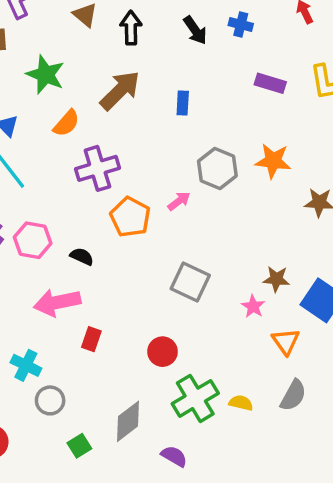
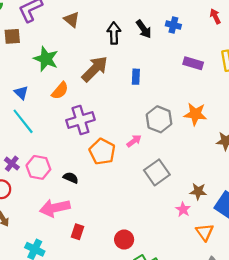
black arrow: (131, 28) -> (114, 33), moved
gray square: (190, 282) -> (157, 172), moved, turned 30

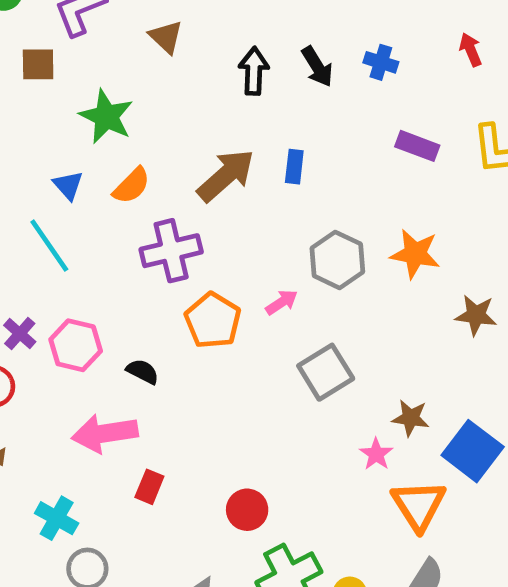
brown arrow: (95, 69) -> (226, 175), moved
blue triangle: (21, 93) -> (68, 185), moved
orange triangle: (205, 232) -> (419, 505), size x1.4

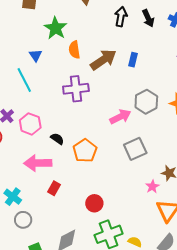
orange semicircle: (132, 186) -> (74, 50), moved, turned 120
pink arrow: (282, 302) -> (120, 117), size x1.5
orange pentagon: (213, 320) -> (85, 151), moved

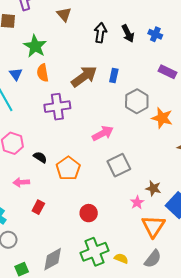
orange semicircle: (74, 50) -> (43, 73), moved
gray hexagon: (146, 102) -> (137, 101), moved
pink arrow: (38, 163) -> (21, 182), size x0.6
red circle: (94, 203) -> (89, 213), moved

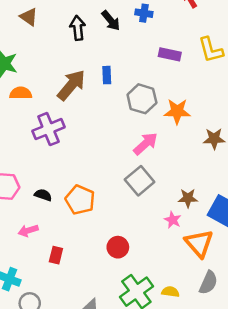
orange semicircle: (43, 73) -> (21, 93), turned 114
pink arrow: (103, 133) -> (146, 144), moved

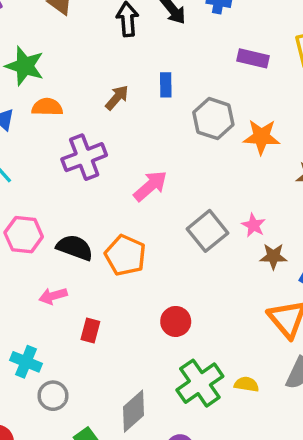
brown arrow: (71, 85) -> (117, 98), size x0.6
pink arrow: (146, 144) -> (150, 186), moved
black semicircle: (43, 195) -> (75, 248), size x1.5
pink star: (173, 220) -> (254, 225), moved

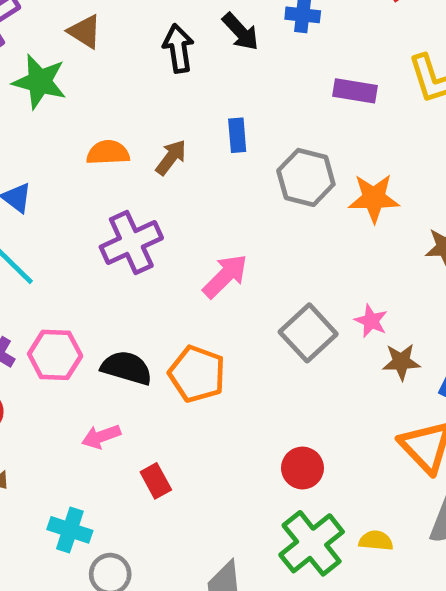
green star: (25, 66) -> (40, 82), moved
orange semicircle: (47, 107) -> (108, 153), moved
red circle: (176, 321) -> (302, 468), moved
red rectangle: (90, 331) -> (156, 481), turned -40

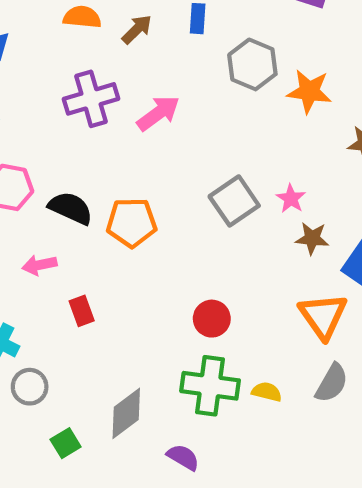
pink arrow: (225, 276) -> (158, 113), moved
orange pentagon: (197, 374) -> (132, 222), turned -30
green cross: (312, 543) -> (210, 386), turned 38

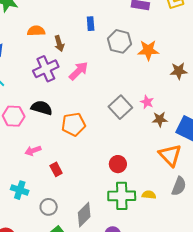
brown arrow: (137, 29) -> (59, 43), moved, turned 126
black semicircle: (71, 208) -> (42, 108), moved
gray circle: (30, 387) -> (49, 207), moved

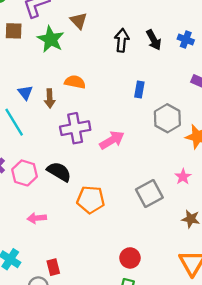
brown arrow: (59, 43) -> (50, 98), moved
pink star: (147, 102) -> (183, 177), moved
red rectangle: (56, 169) -> (53, 267), moved

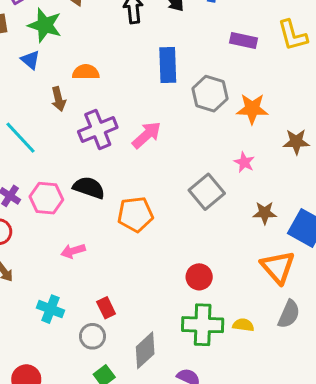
blue rectangle: (139, 89) -> (168, 65), size x1.6
blue triangle: (25, 92) -> (30, 60), moved

